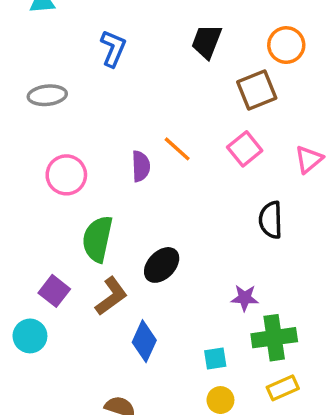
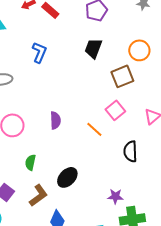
orange line: (177, 149) -> (94, 129), moved
green semicircle: (97, 239) -> (30, 162), size x0.6

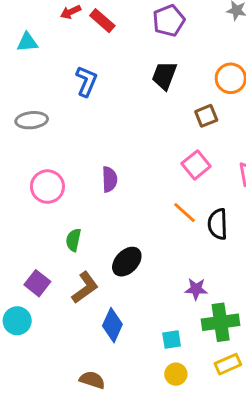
brown square: (122, 76) -> (206, 116), size x0.7
orange line: (94, 129) -> (185, 213), moved

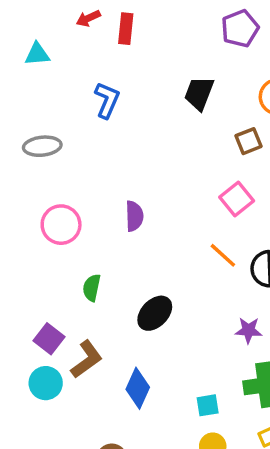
red rectangle: (102, 21) -> (126, 29), turned 55
purple pentagon: (169, 21) -> (240, 29), moved
brown L-shape: (85, 288) -> (87, 359), moved
purple star: (196, 289) -> (249, 330), moved
cyan circle: (17, 321) -> (46, 383), moved

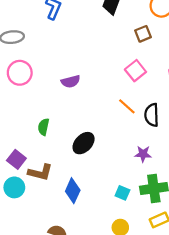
purple semicircle: (134, 216) -> (71, 81), turned 78
pink circle: (61, 225) -> (20, 73), moved
brown L-shape: (87, 359) -> (40, 172), turned 50
cyan square: (208, 405) -> (122, 193), moved, turned 32

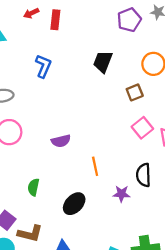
pink square: (135, 71) -> (142, 128), moved
orange line: (127, 106) -> (95, 166), moved, turned 36
purple star: (143, 154) -> (121, 194), moved

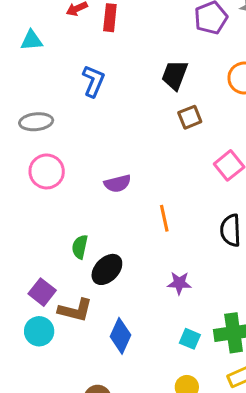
brown square: (135, 92) -> (190, 117), moved
purple star: (121, 194) -> (179, 283), moved
black ellipse: (74, 204) -> (107, 269), moved

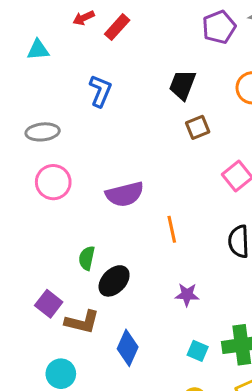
red rectangle: (110, 18) -> (117, 27), turned 36
purple semicircle: (117, 184) -> (125, 194), size x1.4
cyan circle: (39, 331) -> (61, 374), moved

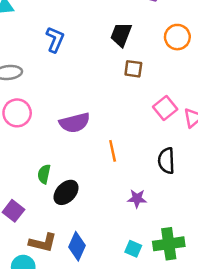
brown square: (198, 127) -> (133, 69), turned 30
purple star: (187, 295) -> (137, 199), moved
brown L-shape: (82, 322) -> (43, 243), moved

